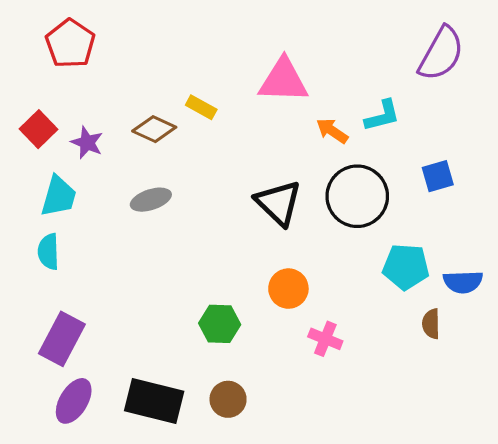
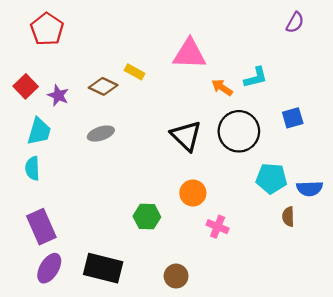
purple semicircle: (441, 54) -> (295, 22), moved, size x0.6
purple rectangle: (62, 339) -> (41, 227), turned -52
brown circle: (228, 399) -> (176, 276), moved

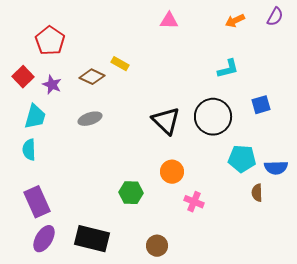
purple semicircle: (295, 22) -> (275, 17), moved
red pentagon: (47, 29) -> (50, 41), moved
pink triangle: (190, 54) -> (169, 21), moved, size x0.6
orange arrow: (222, 88) -> (235, 21), moved, turned -60

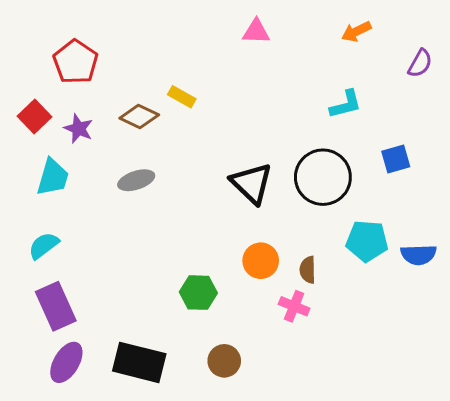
purple semicircle: (275, 17) -> (420, 63), moved
cyan semicircle: (29, 150) -> (44, 246), moved, turned 55
brown semicircle: (257, 193) -> (308, 270), moved
brown circle: (157, 246) -> (224, 361), moved

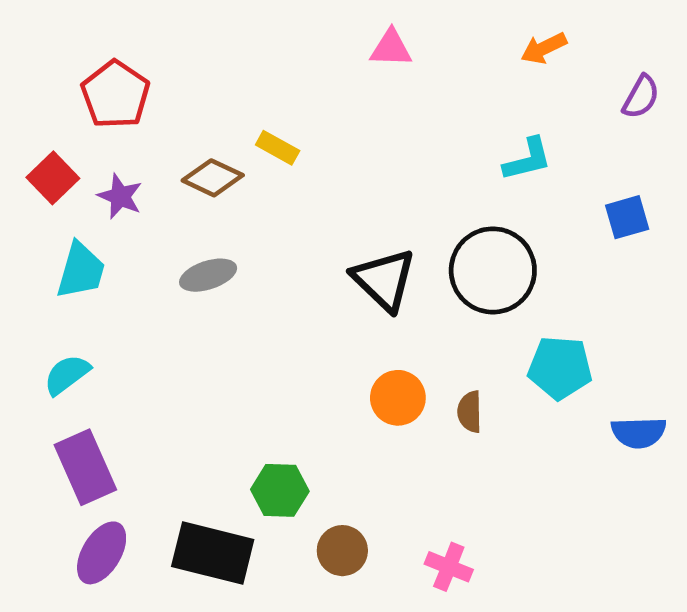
blue square: (396, 159) -> (627, 217), moved
blue semicircle: (419, 255) -> (639, 433), moved
green hexagon: (198, 293) -> (280, 490), moved
pink cross: (294, 306) -> (449, 567), moved

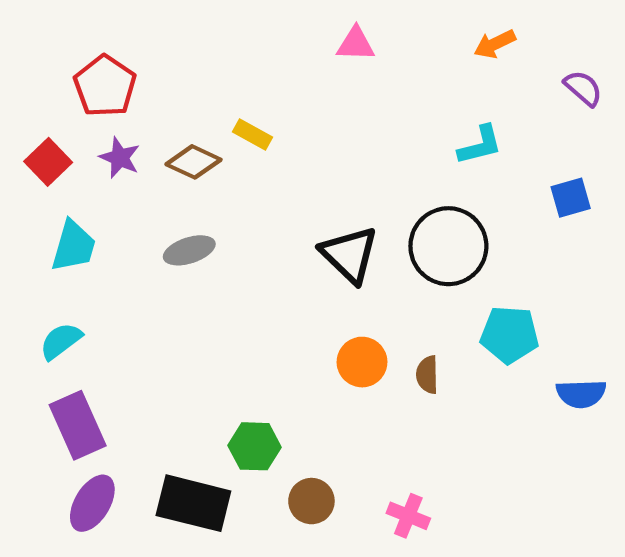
purple semicircle: (641, 97) -> (583, 88), turned -78
purple star: (120, 196) -> (120, 158), moved

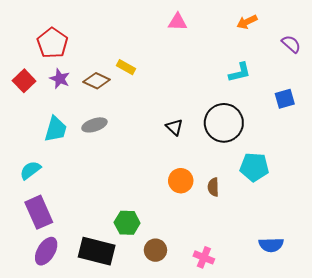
cyan trapezoid: (73, 246) -> (56, 129), moved
black triangle: (349, 255) -> (174, 127), size x0.6
blue semicircle: (581, 394) -> (271, 245), moved

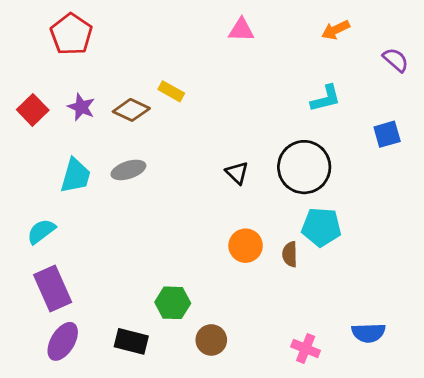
red pentagon: (52, 43) -> (71, 34), moved
cyan pentagon: (254, 167) -> (321, 227), moved
black rectangle: (97, 251) -> (131, 341), size x0.7
pink cross: (204, 257) -> (306, 349), moved

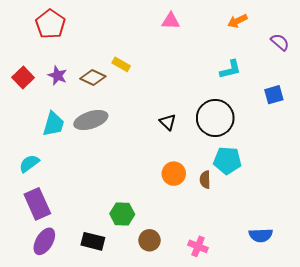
gray ellipse: (128, 170) -> (91, 120), size x1.4
pink cross: (306, 349) -> (198, 246), moved

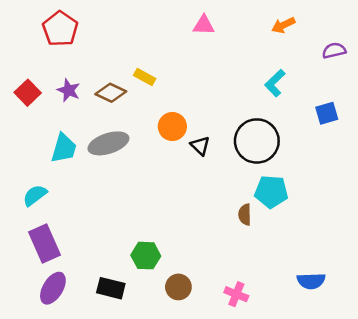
purple semicircle: (280, 42) -> (334, 51), turned -54
cyan L-shape: (230, 69) -> (275, 83), turned 150
orange circle: (174, 174) -> (172, 127), moved

